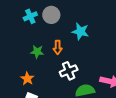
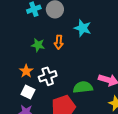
white cross: (69, 71) -> (48, 76), moved

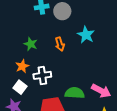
orange arrow: (59, 42) -> (60, 44), turned -32
green star: (38, 45) -> (31, 44), moved

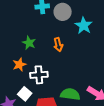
cyan star: (86, 35) -> (84, 25), moved
white square: (20, 87) -> (25, 94), moved

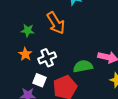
orange arrow: (58, 45) -> (56, 23), size x1.6

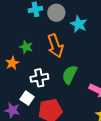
orange star: (25, 54) -> (12, 63), moved
green semicircle: (83, 66) -> (70, 75), moved, turned -66

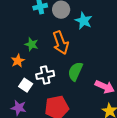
white square: (27, 98) -> (26, 85), moved

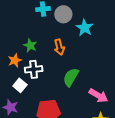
orange arrow: (61, 43) -> (59, 47), size x0.7
white cross: (45, 75) -> (34, 69), moved

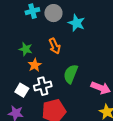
orange star: (15, 60) -> (35, 65), moved
white cross: (34, 69) -> (43, 86), moved

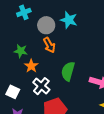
gray circle: (53, 13) -> (46, 25), moved
white cross: (43, 86) -> (41, 86), turned -30
white square: (22, 90) -> (13, 92), moved

